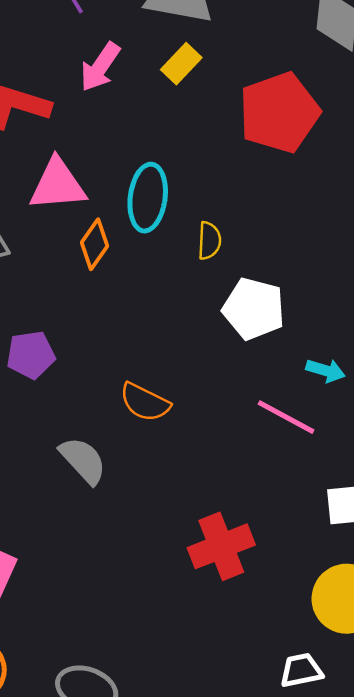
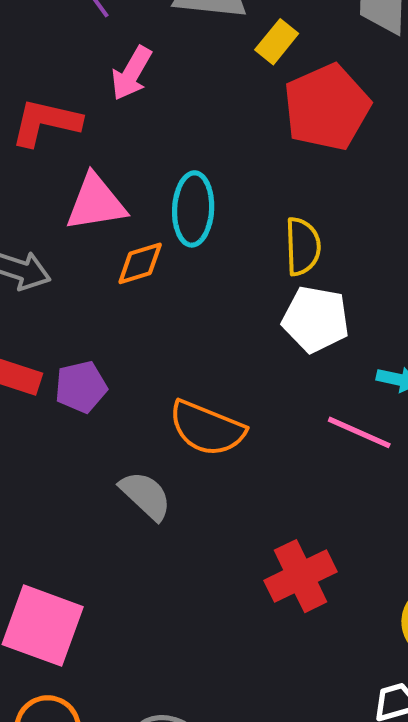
yellow rectangle: (181, 64) -> (277, 42), moved
yellow semicircle: (209, 241) -> (303, 246), moved, size x1.4
orange diamond: (94, 244) -> (140, 263), turned 42
orange semicircle: (145, 402) -> (207, 428), size x1.4

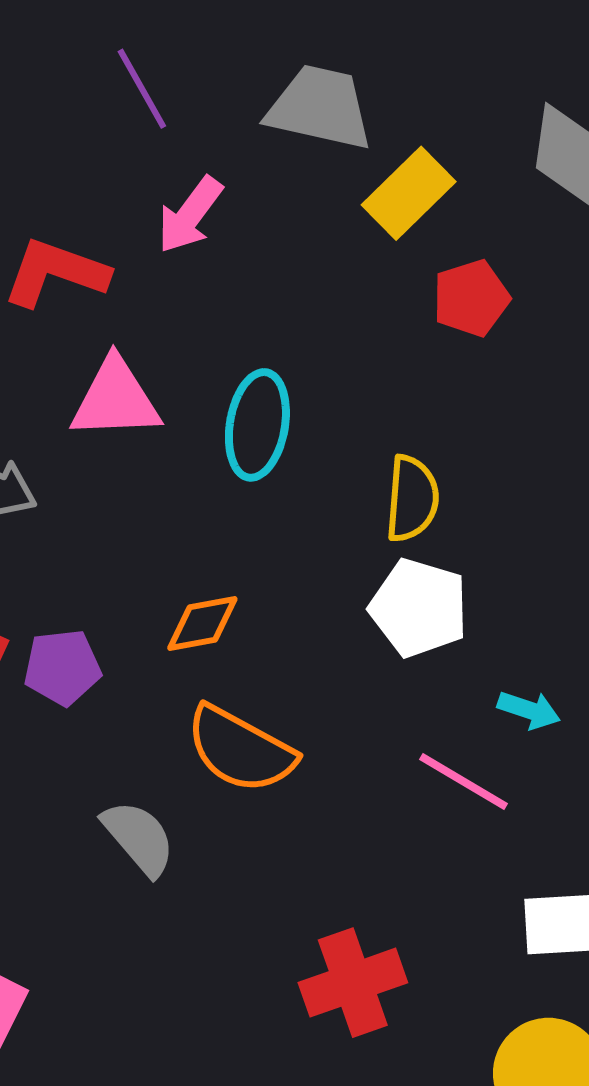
yellow rectangle: (277, 42) -> (409, 193), size x1.4
red pentagon: (327, 107) -> (471, 298), size x0.6
orange diamond: (140, 263) -> (202, 624), moved

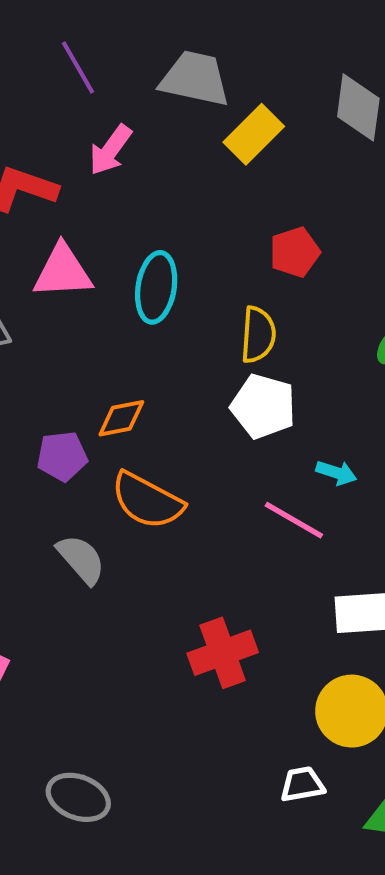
red pentagon: (471, 298) -> (295, 252), moved
purple pentagon: (62, 667) -> (62, 456), moved

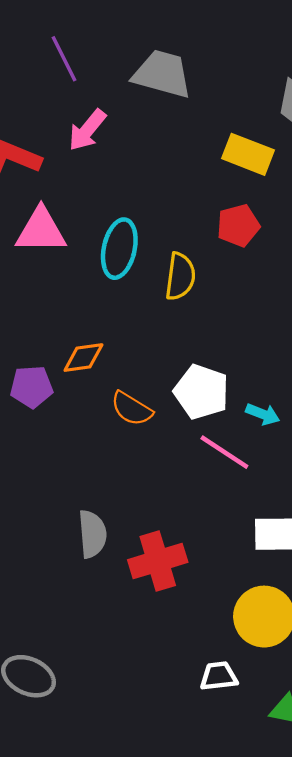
yellow rectangle: (254, 134) -> (248, 154), moved, turned 63
yellow semicircle: (258, 335) -> (180, 276), moved
white pentagon: (263, 406) -> (201, 392), moved
orange semicircle: (147, 501) -> (132, 409), moved, size x0.7
gray semicircle: (81, 559) -> (92, 534), moved, turned 33

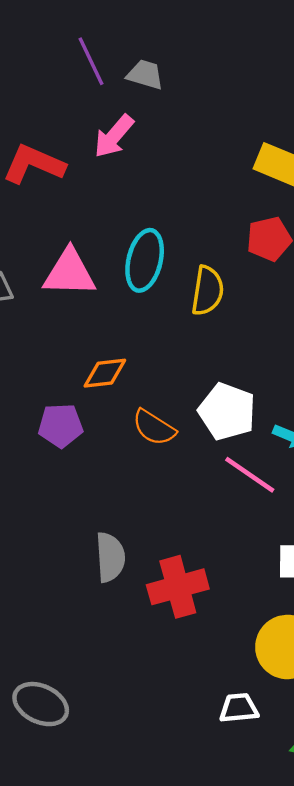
gray trapezoid: (162, 74) -> (145, 75), moved, size x0.6
pink triangle: (41, 231) -> (70, 273), moved
purple pentagon: (32, 387) -> (61, 425), moved

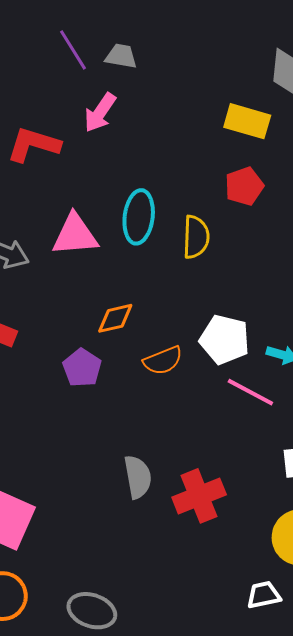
purple pentagon: (61, 425) -> (82, 368), turned -30
orange semicircle: (154, 427) -> (163, 361), turned -48

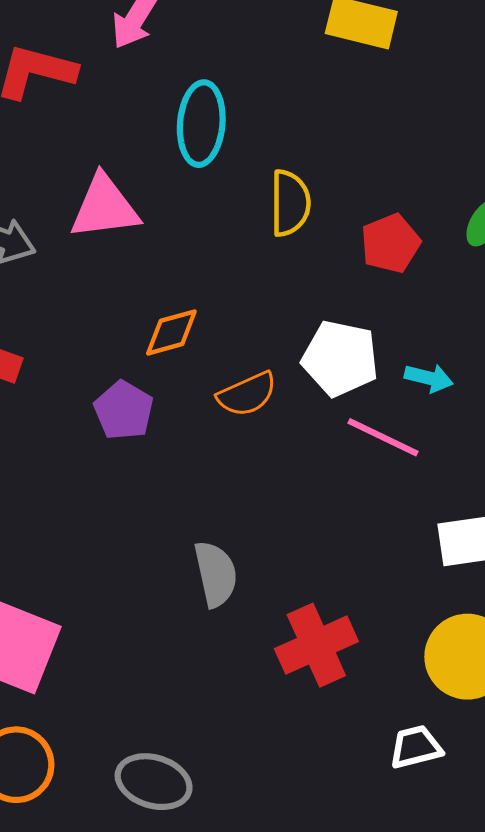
red pentagon: (244, 186) -> (391, 243), moved
cyan ellipse: (139, 217) -> (201, 124), moved
red cross: (199, 496) -> (316, 645), moved

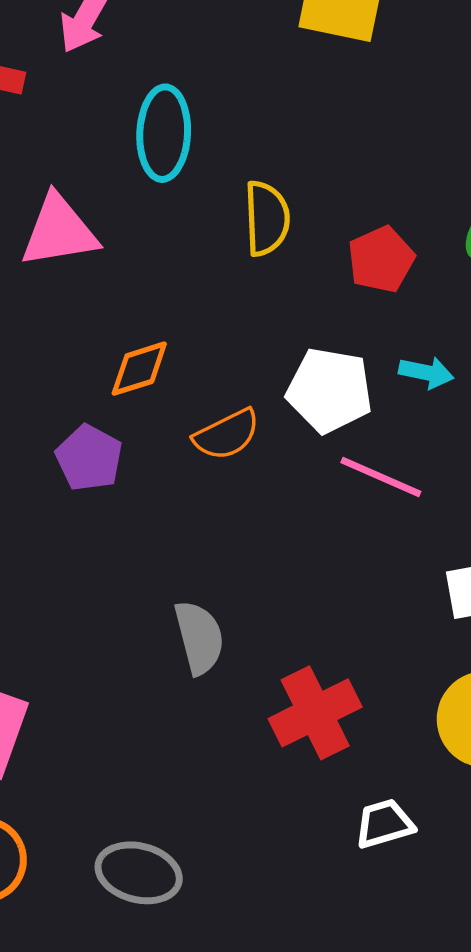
cyan arrow: (429, 378) -> (426, 373), moved
white trapezoid: (416, 747) -> (384, 824), moved

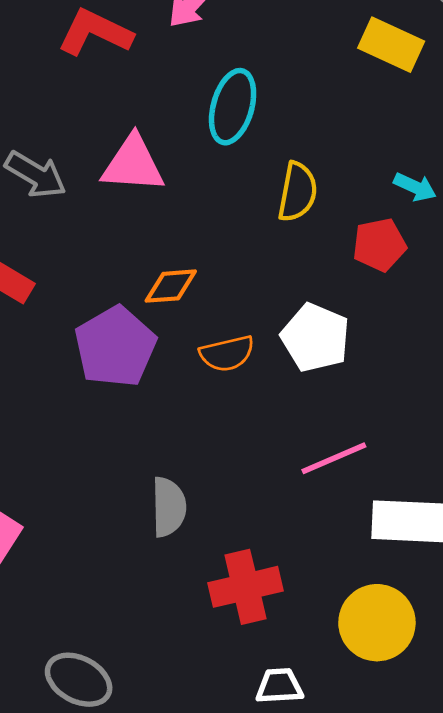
cyan arrow: (426, 373) -> (415, 187), moved
purple pentagon: (89, 458) -> (115, 347), size x1.5
pink line: (381, 477) -> (334, 458), moved, turned -60

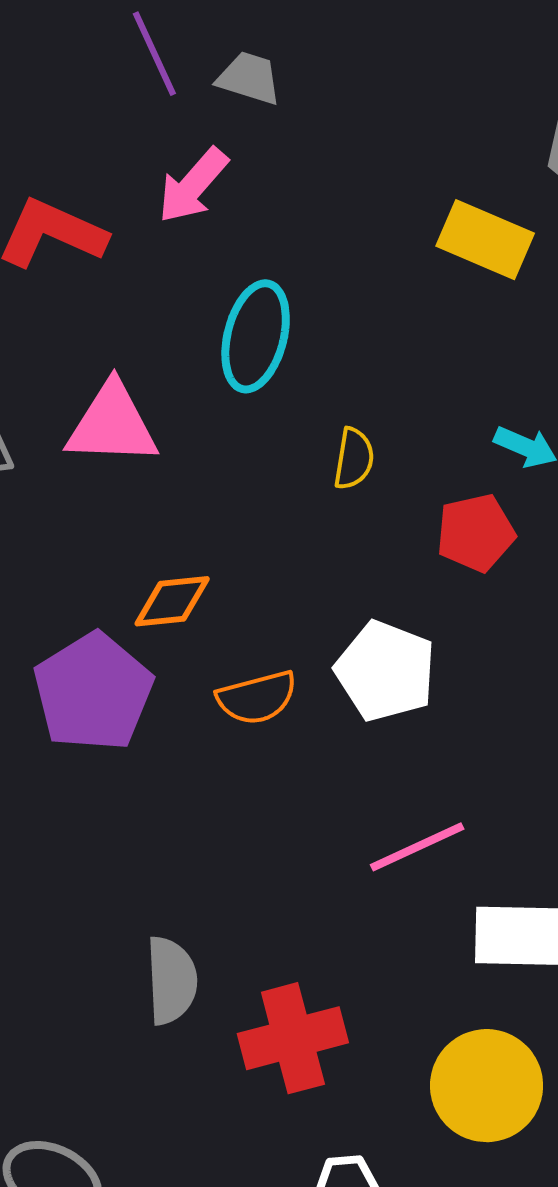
yellow semicircle: (298, 192) -> (354, 459), size x0.7
gray semicircle: (169, 507) -> (171, 980), moved

